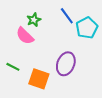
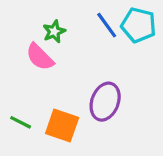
cyan pentagon: (87, 28) -> (139, 25), moved, turned -30
green line: (13, 67) -> (21, 122), moved

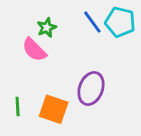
green line: (21, 122) -> (18, 106), turned 60

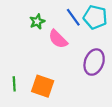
pink semicircle: (34, 50) -> (58, 39), moved
purple ellipse: (91, 88) -> (94, 62), moved

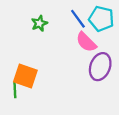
pink semicircle: (58, 39) -> (86, 42), moved
orange square: (43, 86) -> (25, 76), moved

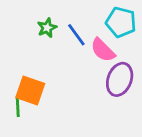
blue line: (78, 19) -> (76, 35), moved

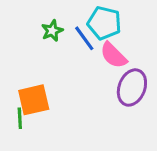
cyan pentagon: (121, 22) -> (104, 23), moved
orange square: (30, 91) -> (34, 100), turned -32

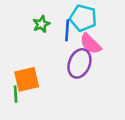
blue line: (84, 38) -> (67, 30), turned 40
purple ellipse: (132, 87) -> (79, 63), moved

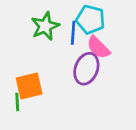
green star: (41, 24) -> (45, 26), size x1.5

